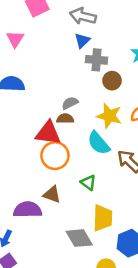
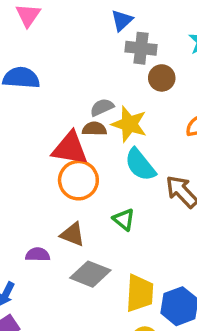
yellow star: (109, 116) -> (129, 124), moved
purple semicircle: (28, 210) -> (38, 255), size x0.6
yellow trapezoid: (103, 218) -> (140, 293), moved
gray diamond: (79, 238) -> (90, 274), moved, turned -40

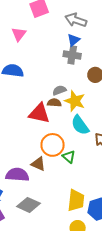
gray cross: (141, 48) -> (72, 55), moved
orange circle: (78, 180) -> (53, 145), moved
purple semicircle: (38, 255) -> (17, 175), size x1.6
gray diamond: (90, 274) -> (29, 205), moved

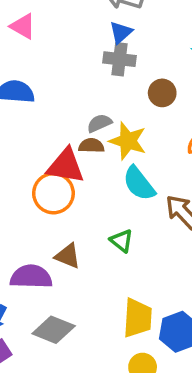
pink triangle: (19, 34) -> (23, 26), turned -35
orange circle: (53, 145) -> (53, 193), moved

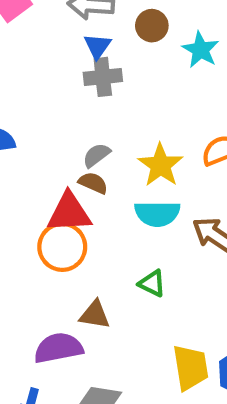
brown circle: (162, 93) -> (152, 26), moved
yellow star: (128, 141) -> (160, 165), moved, turned 30
brown semicircle: (91, 146) -> (93, 183), turned 35
cyan semicircle: (139, 184) -> (157, 214), turned -39

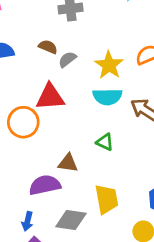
brown semicircle: (93, 183) -> (48, 47), moved
orange circle: (62, 247) -> (23, 122), moved
yellow trapezoid: (190, 367) -> (107, 199), moved

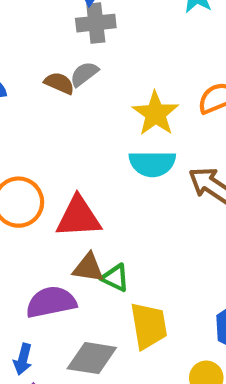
gray semicircle: (67, 59) -> (84, 74), moved
red triangle: (50, 97) -> (78, 217), moved
green triangle: (105, 142) -> (115, 278), moved

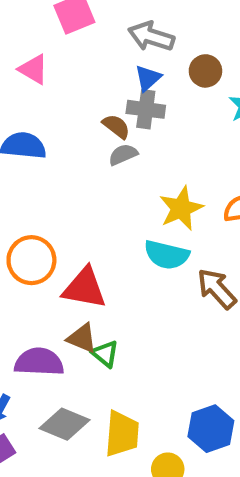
brown semicircle: (59, 83) -> (116, 126), moved
yellow trapezoid: (149, 326) -> (122, 434), moved

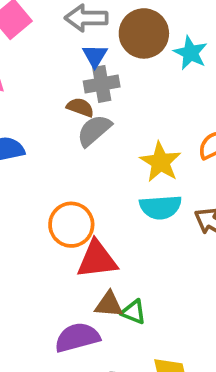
brown circle: (205, 71) -> (144, 33), size x1.6
gray semicircle: (123, 155) -> (94, 130), size x1.4
orange circle: (31, 260) -> (71, 225), moved

